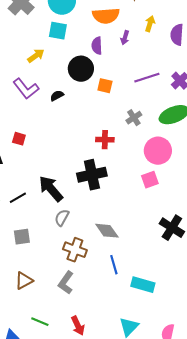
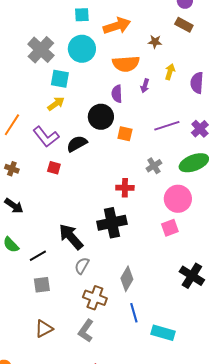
cyan square: (58, 31) -> (60, 79), moved
black semicircle: (57, 96) -> (77, 144), size x1.5
red square: (19, 139) -> (54, 168), moved
black line: (18, 198) -> (38, 256), moved
gray diamond: (107, 231) -> (127, 279), turned 65

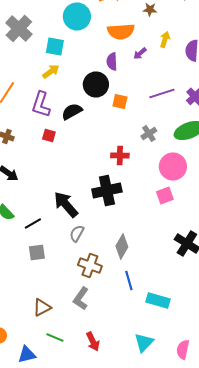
gray cross: (41, 50) -> (19, 28), moved
purple arrow: (145, 86) -> (140, 54), turned 32
purple L-shape: (46, 137) -> (41, 104), turned 56
brown triangle: (44, 329) -> (42, 308), moved

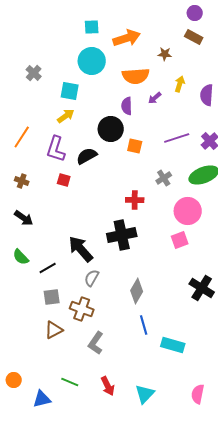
gray cross: (19, 28) -> (34, 73), size x0.6
brown cross: (90, 266) -> (82, 309), moved
brown triangle: (42, 308) -> (54, 330), moved
cyan triangle: (144, 342) -> (145, 394), moved

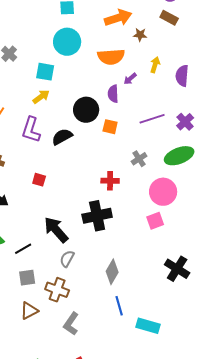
orange arrow: (127, 38) -> (118, 18), moved
purple semicircle: (127, 106) -> (113, 94), moved
red square: (64, 180) -> (39, 180), moved

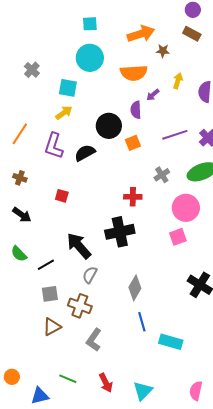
orange square: (110, 127) -> (133, 143), turned -35

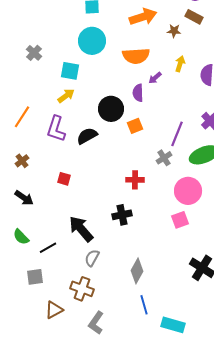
brown star: (163, 51) -> (174, 31), moved
purple line: (175, 135) -> (177, 134), moved, turned -50
brown cross: (20, 178) -> (22, 161), turned 32
black cross: (120, 232) -> (122, 215), size x0.7
gray square: (50, 294) -> (35, 277), moved

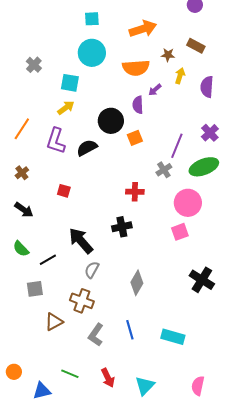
brown rectangle: (194, 17) -> (196, 46), moved
brown star: (174, 31) -> (168, 55), moved
blue line: (144, 305) -> (130, 330), moved

